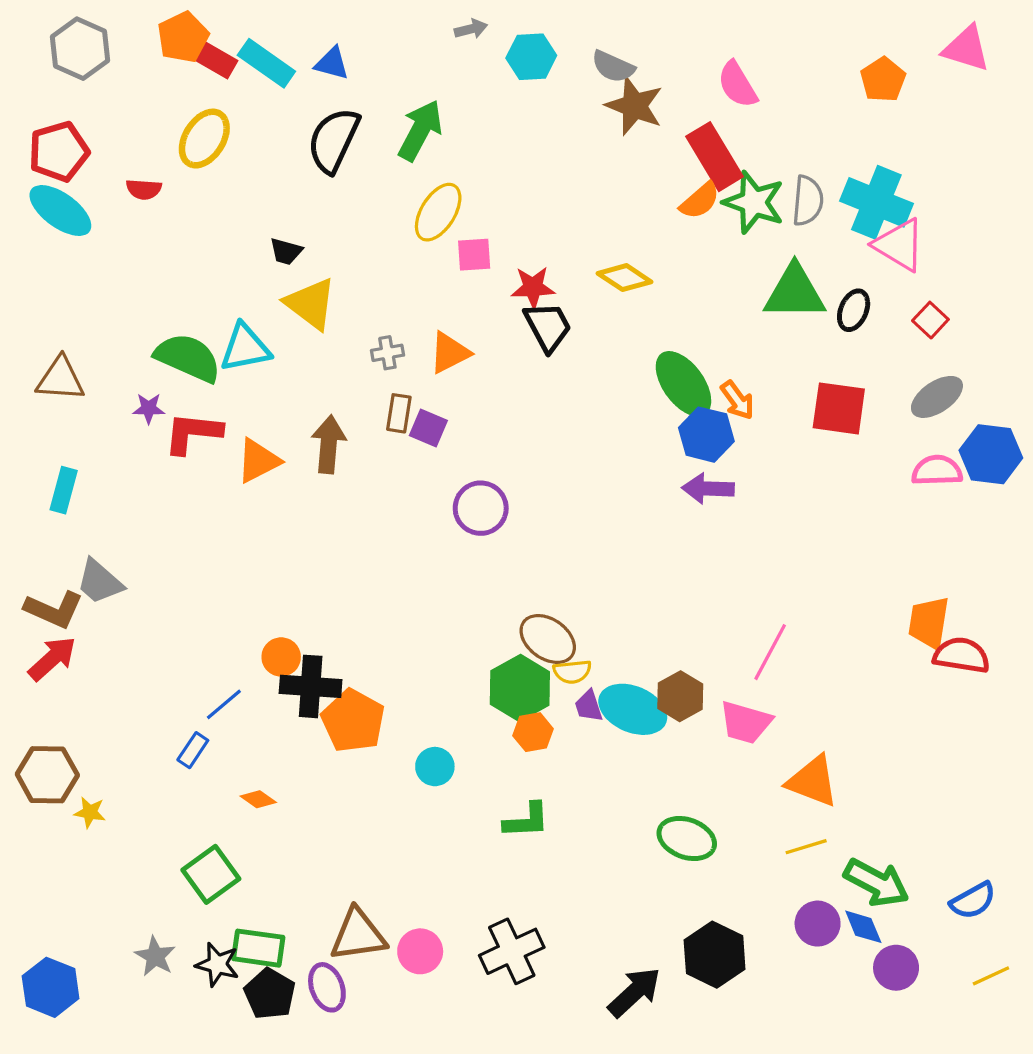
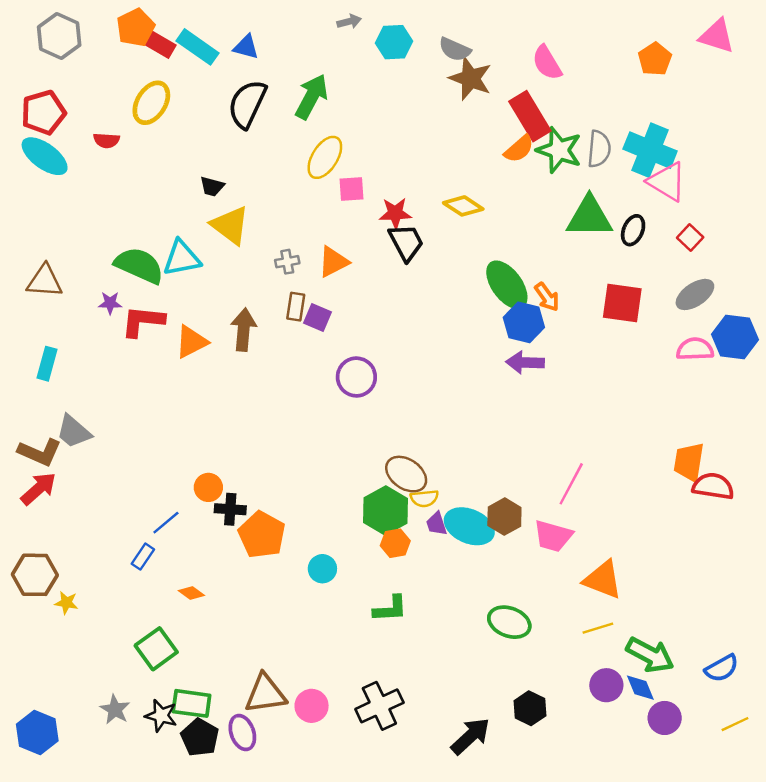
black cross: (311, 686) -> (230, 509), size x0.7
black hexagon: (715, 955) -> (530, 708), size x0.7

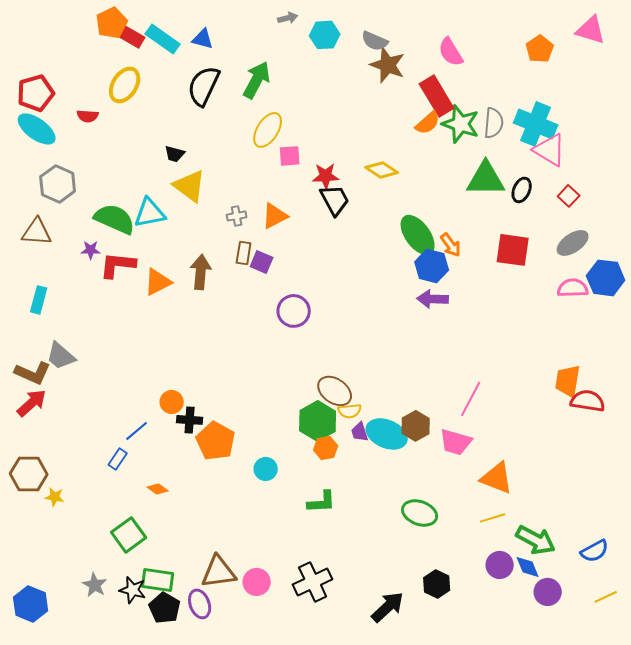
gray hexagon: (59, 36) -> (58, 184), moved

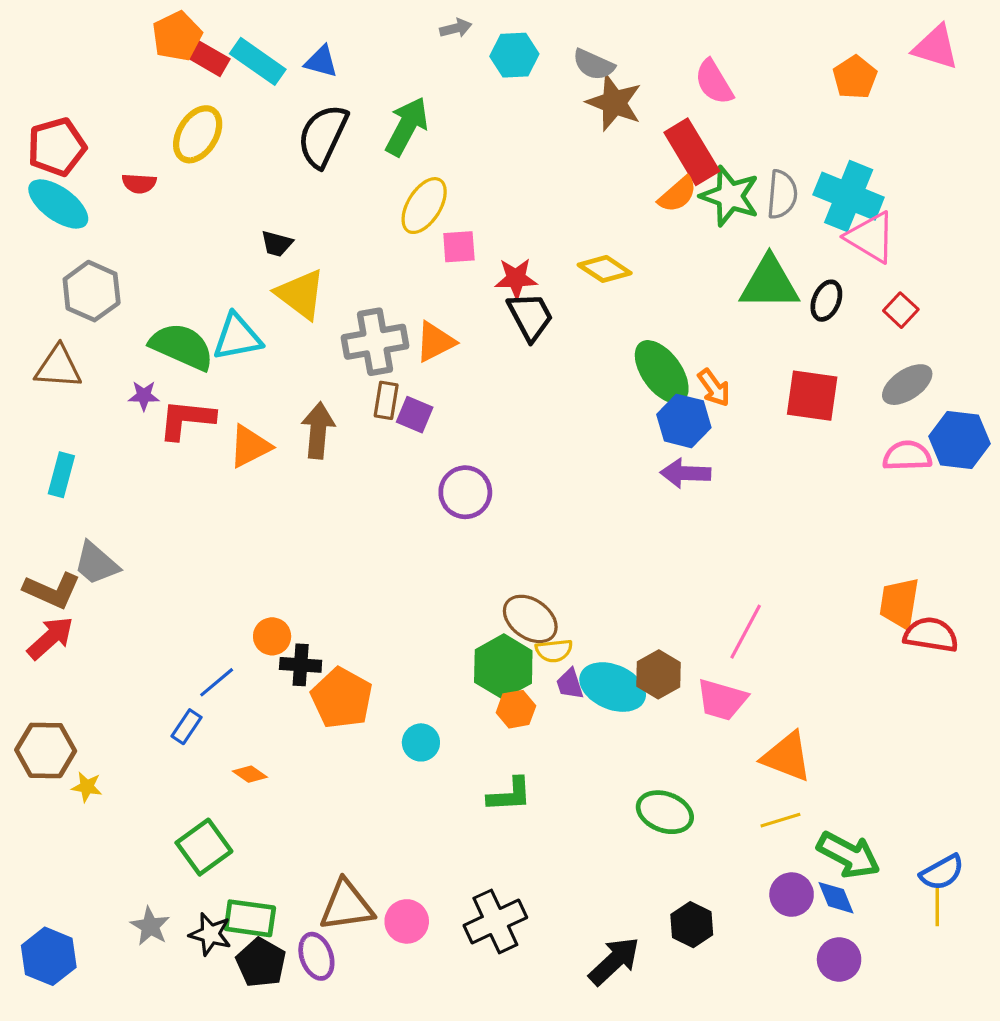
gray cross: (237, 216) -> (375, 342), size x2.0
purple circle: (548, 592) -> (839, 959), moved
yellow line: (606, 597) -> (937, 907), moved, turned -65

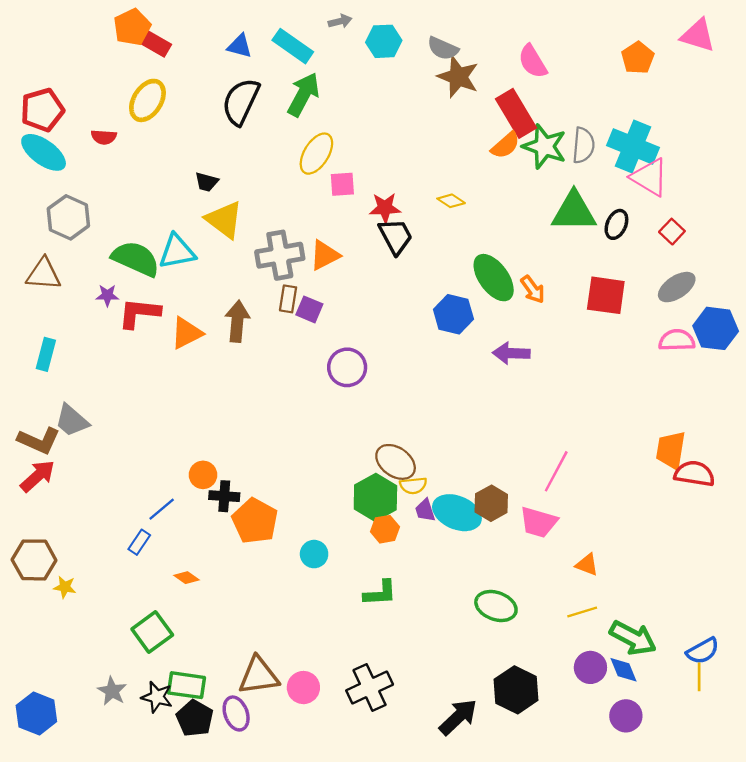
cyan rectangle: (258, 61) -> (293, 46), moved
yellow diamond: (605, 269) -> (451, 201), size x0.7
blue hexagon: (684, 421) -> (453, 314), moved
orange triangle: (787, 757) -> (587, 565), size x0.6
black hexagon: (692, 925) -> (516, 690), size x1.4

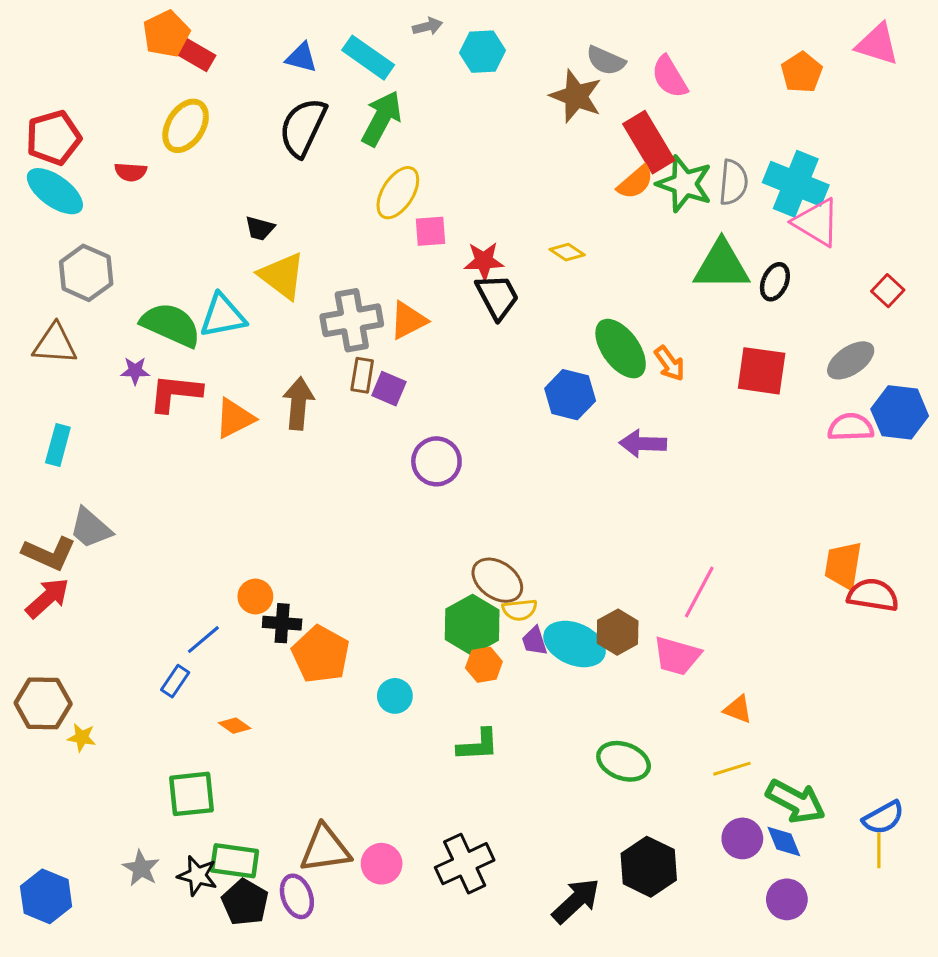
gray semicircle: (443, 48) -> (606, 61), moved
red square: (672, 232) -> (888, 291), moved
green square: (152, 632) -> (192, 794), turned 30

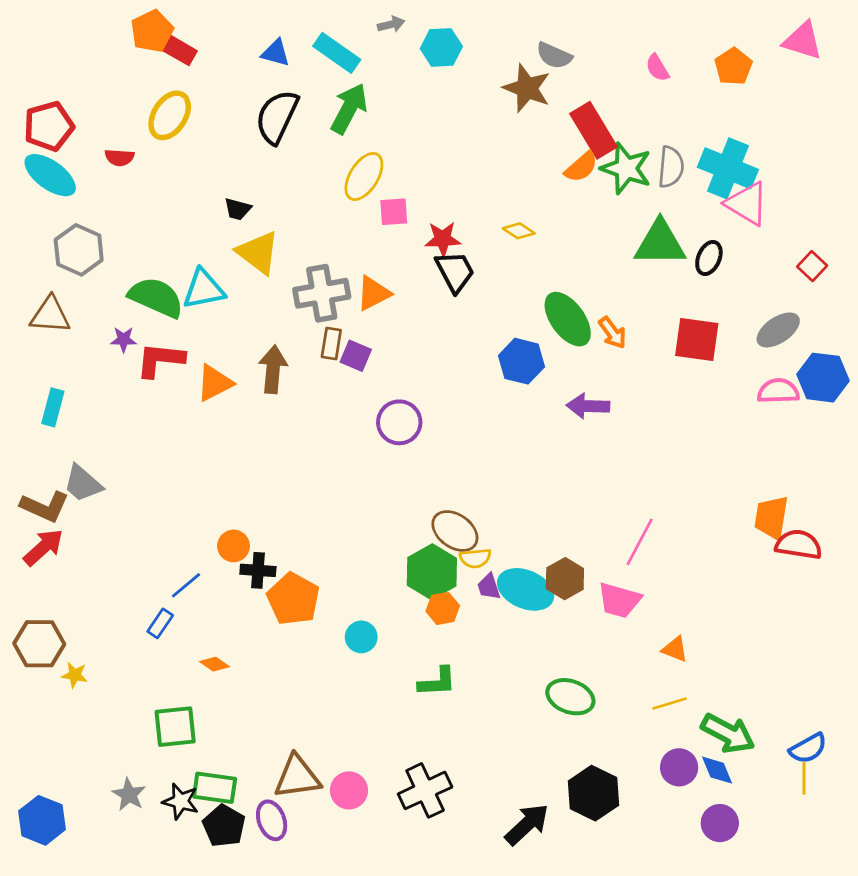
pink semicircle: (670, 77) -> (657, 68), moved, size x0.7

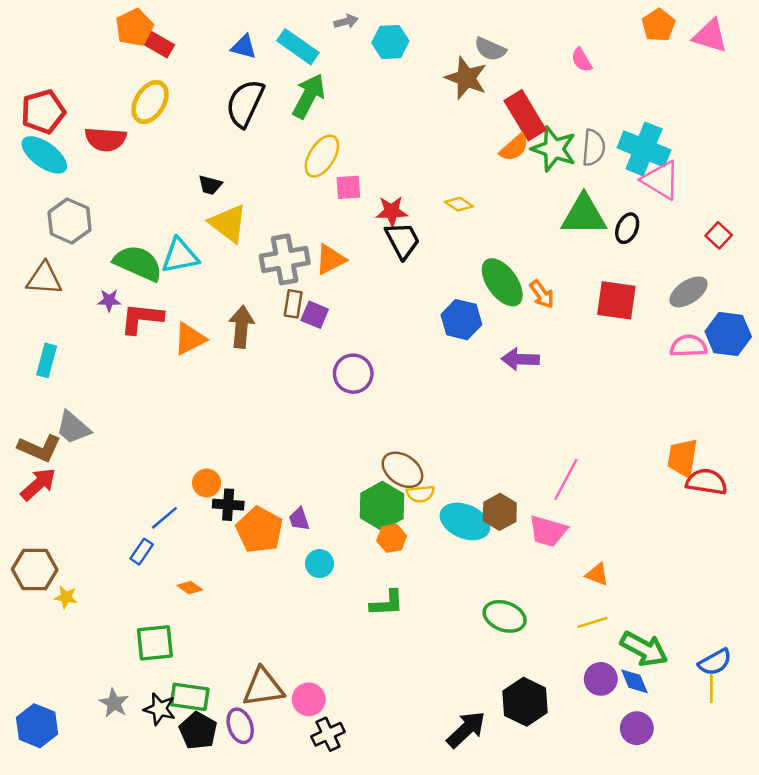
orange pentagon: (733, 66) -> (658, 25), moved
red semicircle: (119, 157) -> (106, 139), size x1.6
purple trapezoid: (489, 587) -> (299, 519), moved
black cross: (425, 790) -> (328, 734), moved, size x0.7

